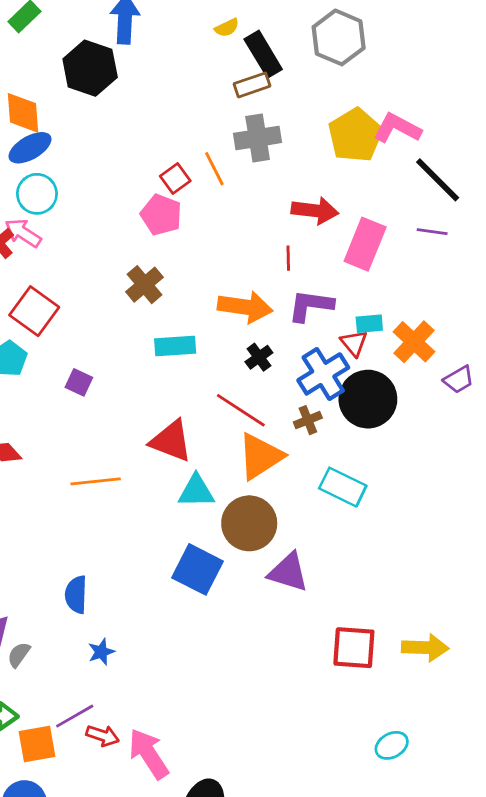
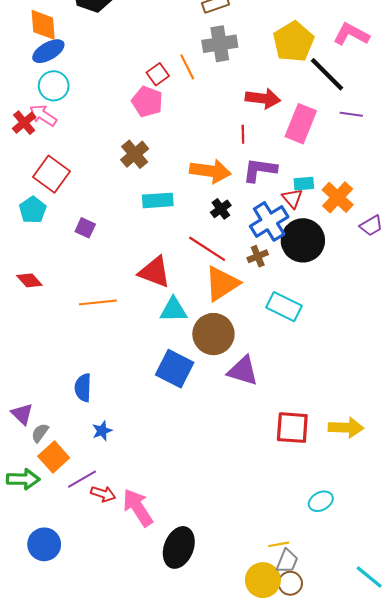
pink L-shape: (397, 128) -> (351, 34), moved
black line: (438, 180) -> (327, 74), moved
orange square: (37, 744) -> (54, 457), moved, turned -32

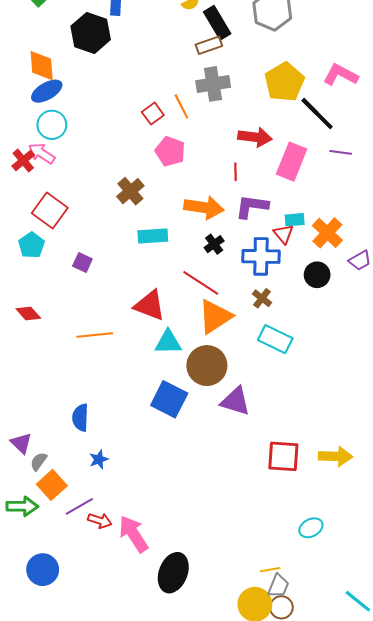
pink pentagon: (147, 102) -> (170, 151), moved
blue cross: (269, 221) -> (261, 256), turned 33
black circle: (303, 240) -> (317, 275), moved, size x0.6
brown cross: (258, 256) -> (262, 298), moved, turned -30

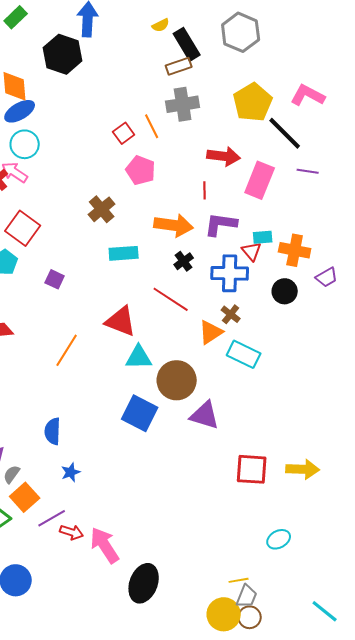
orange cross: (327, 233) -> (295, 250), turned -32
orange triangle: (215, 317) -> (211, 332), moved, size x0.7
orange line: (95, 335) -> (67, 350), turned -52

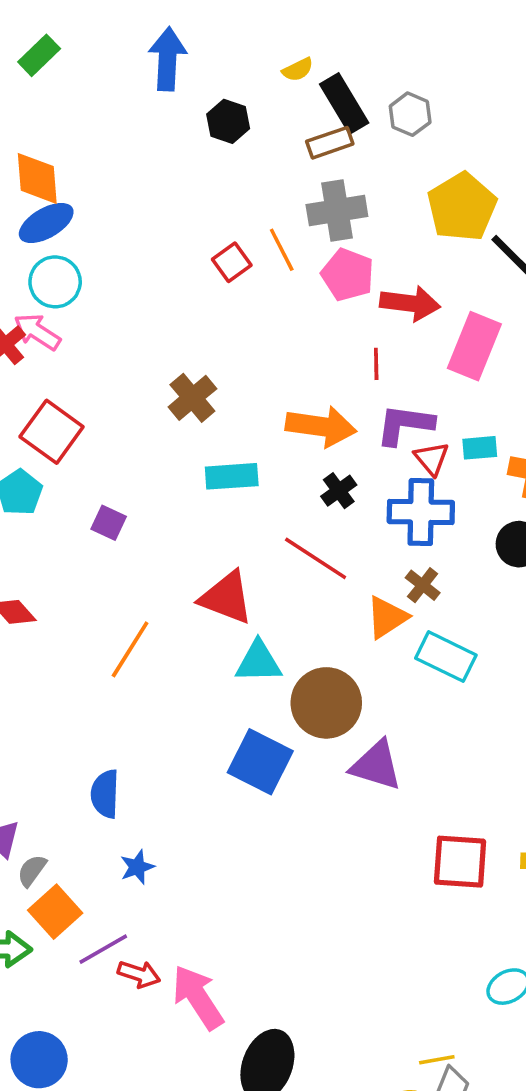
gray hexagon: (241, 32) -> (410, 114), moved, size x0.6
black hexagon: (63, 54) -> (228, 121), moved, size x0.6
pink pentagon: (141, 170) -> (348, 275), moved
red triangle: (252, 251) -> (432, 458), moved

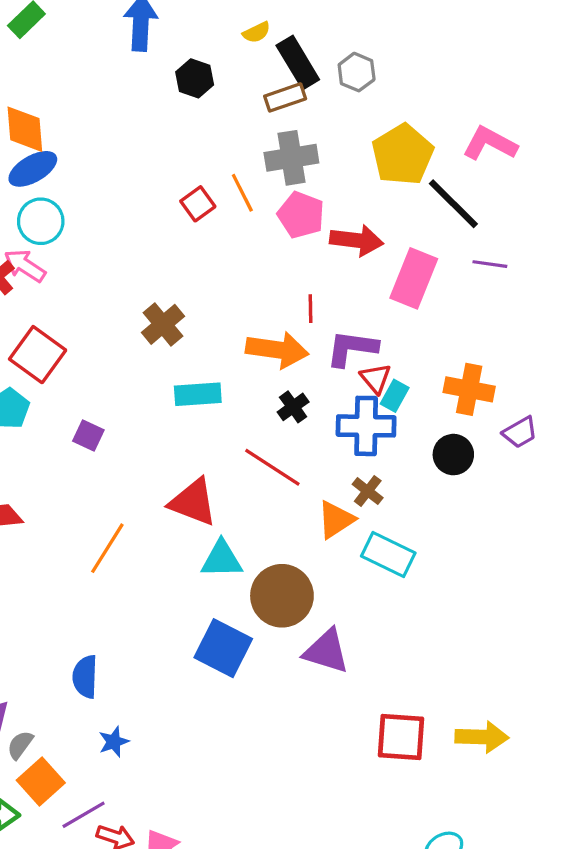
red line: (376, 364) -> (311, 309), moved
cyan rectangle: (480, 448) -> (395, 396), moved, turned -56

